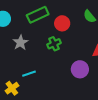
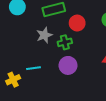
gray star: (20, 43) -> (44, 35), moved
purple circle: (80, 69) -> (68, 65), moved

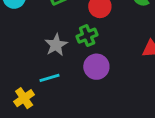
gray star: (44, 35) -> (56, 45), moved

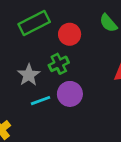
cyan line: (49, 78) -> (40, 101), moved

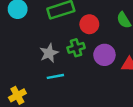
purple circle: (70, 94) -> (104, 55), moved

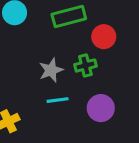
purple circle: (104, 55) -> (101, 108), moved

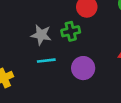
gray star: (51, 70) -> (41, 35), turned 30

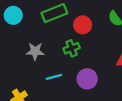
gray star: (41, 35) -> (35, 51), moved

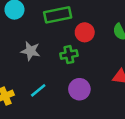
cyan line: (54, 77) -> (38, 90), moved, turned -35

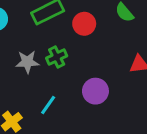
green cross: (69, 55) -> (57, 57), moved

